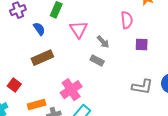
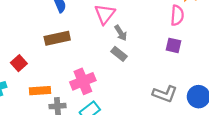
pink semicircle: (127, 20) -> (177, 15), moved
gray arrow: (103, 42) -> (121, 33), moved

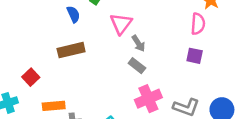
pink cross: (83, 81) -> (148, 99), moved

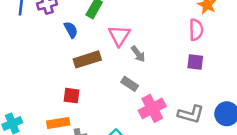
brown rectangle: (71, 50) -> (87, 59), moved
gray rectangle: (137, 66) -> (130, 84), moved
red square: (31, 77) -> (71, 96), moved, turned -35

